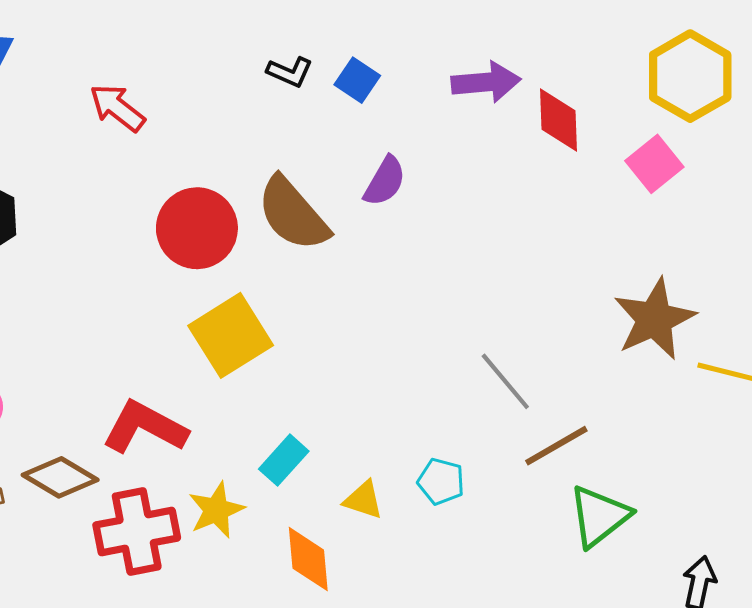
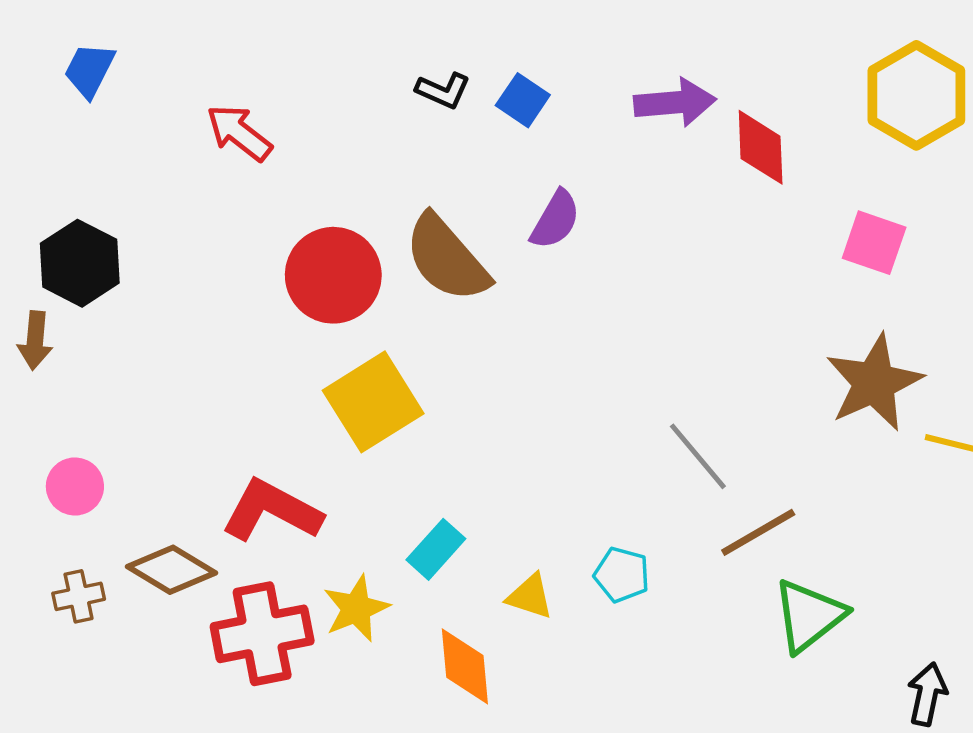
pink square: (654, 164) -> (874, 243), moved, turned -32

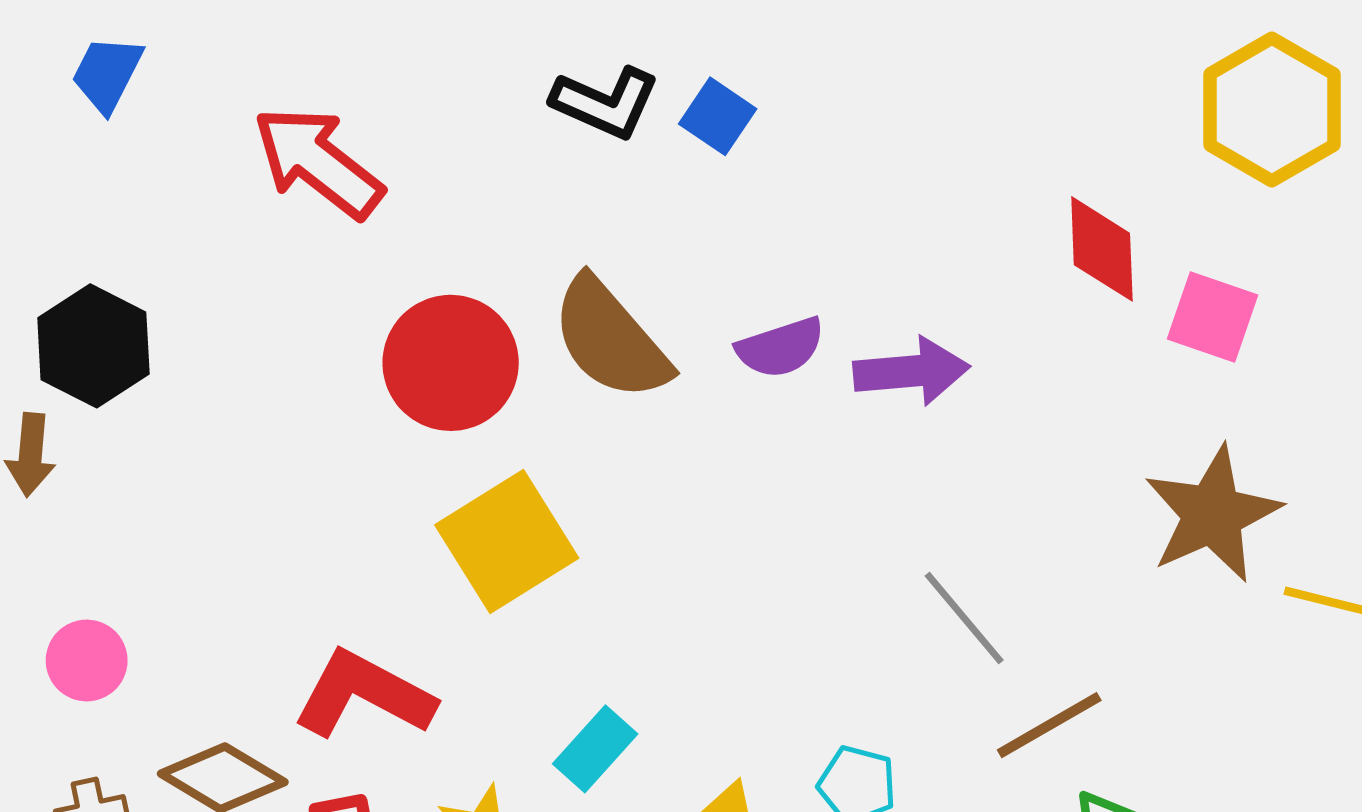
black L-shape: (443, 91) -> (605, 103), size x1.4
purple arrow: (675, 103) -> (911, 371), moved
red arrow: (239, 133) -> (318, 162), size x1.4
red diamond: (761, 147) -> (1102, 249), moved
purple semicircle: (555, 220) -> (781, 348), moved, turned 42

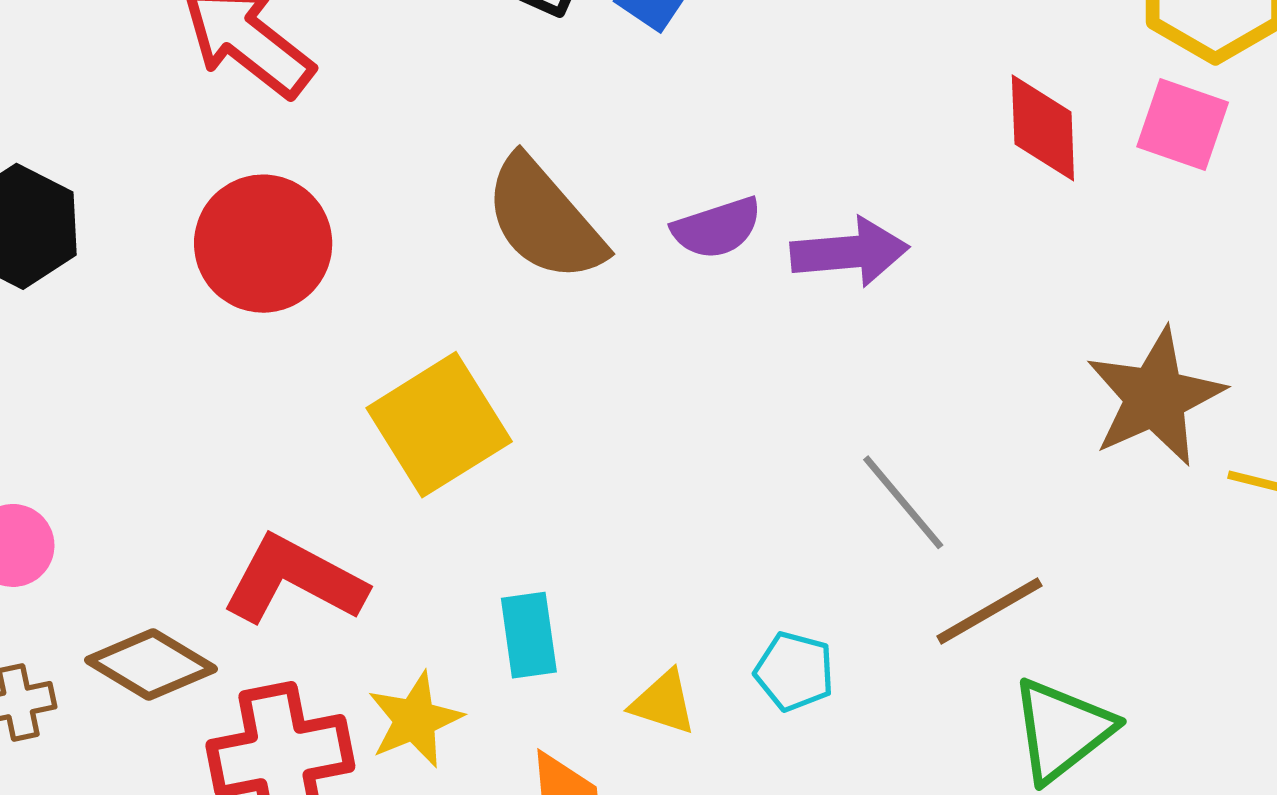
pink square: (1212, 317) -> (1183, 124), moved
red circle: (451, 363) -> (263, 244), moved
cyan rectangle: (595, 749) -> (529, 635), turned -50

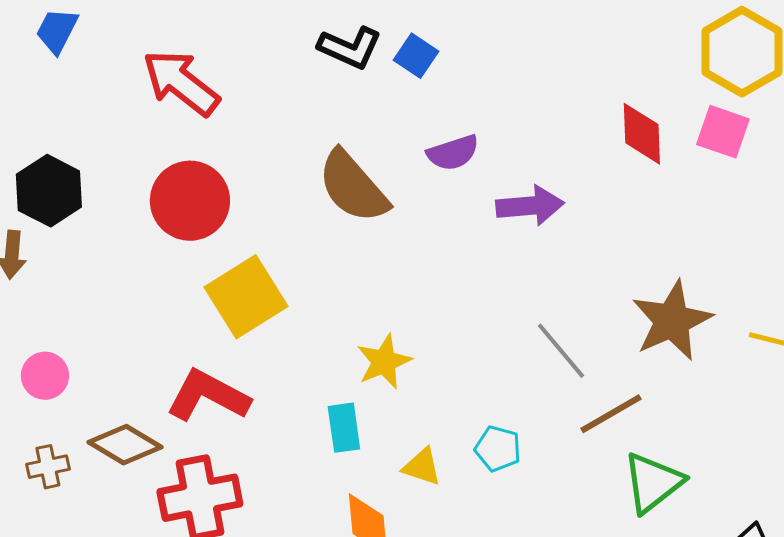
purple semicircle: (717, 228) -> (453, 153), moved
brown star: (1155, 397) -> (672, 321), moved
yellow square: (439, 425) -> (246, 297), moved
yellow star: (415, 720) -> (384, 362), moved

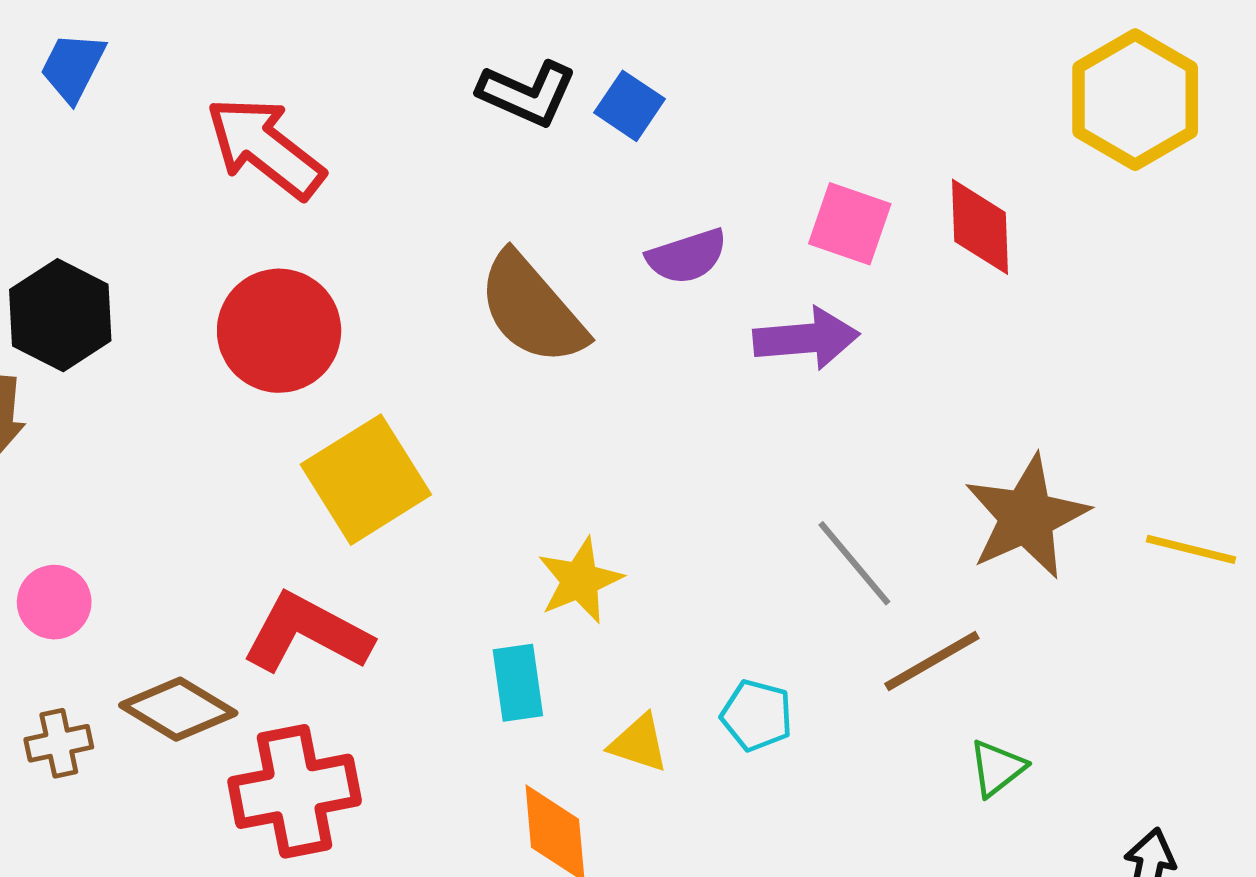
pink square: (723, 132) -> (850, 224), moved
green triangle: (653, 483) -> (997, 768), size x0.6

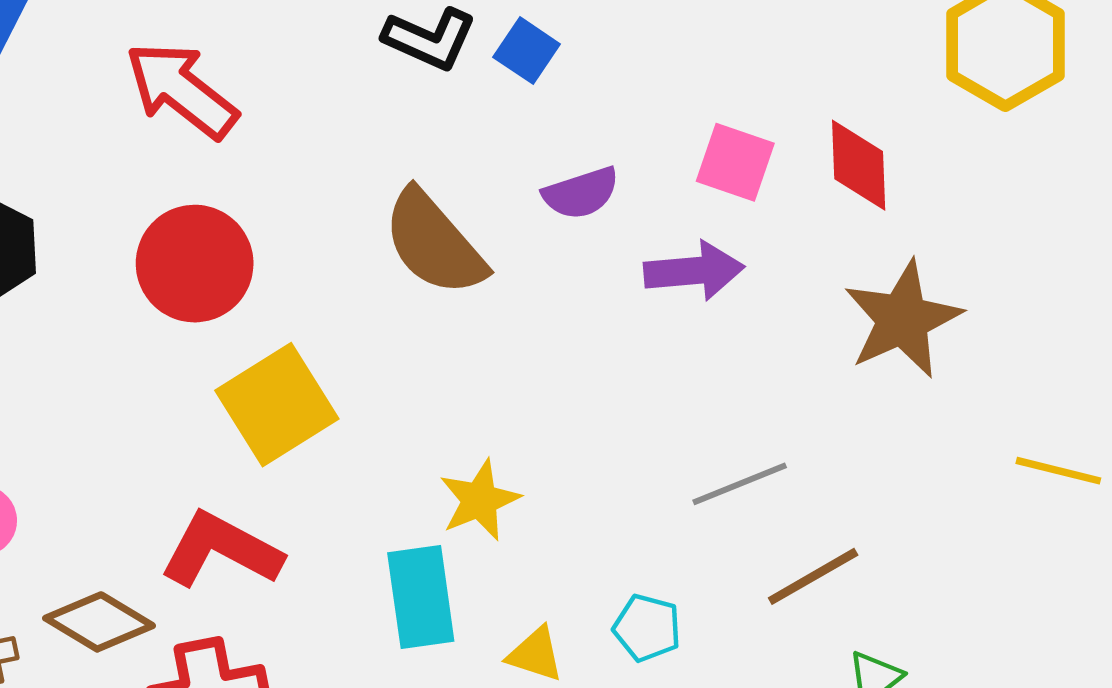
brown star: (1027, 517) -> (903, 319), moved
gray line: (854, 563) -> (740, 484), turned -72
cyan rectangle: (518, 683) -> (421, 597), size x1.4

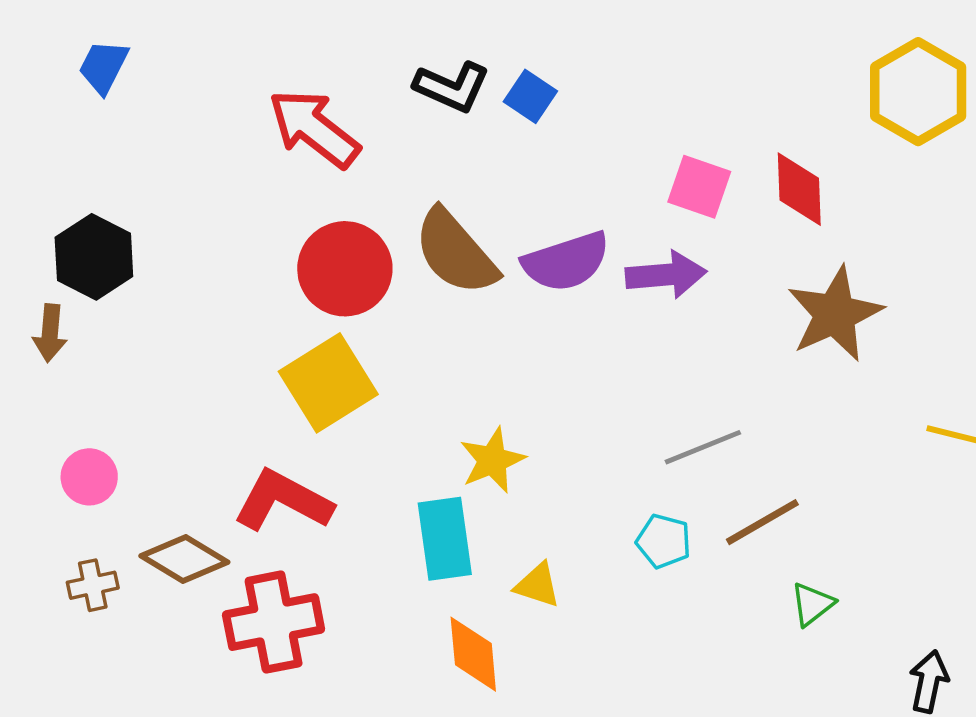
red arrow: (181, 90) -> (314, 128), moved
purple semicircle: (581, 193) -> (566, 262), moved, size x1.4
red circle: (195, 264) -> (345, 269), moved
cyan pentagon: (647, 628) -> (664, 541), moved

